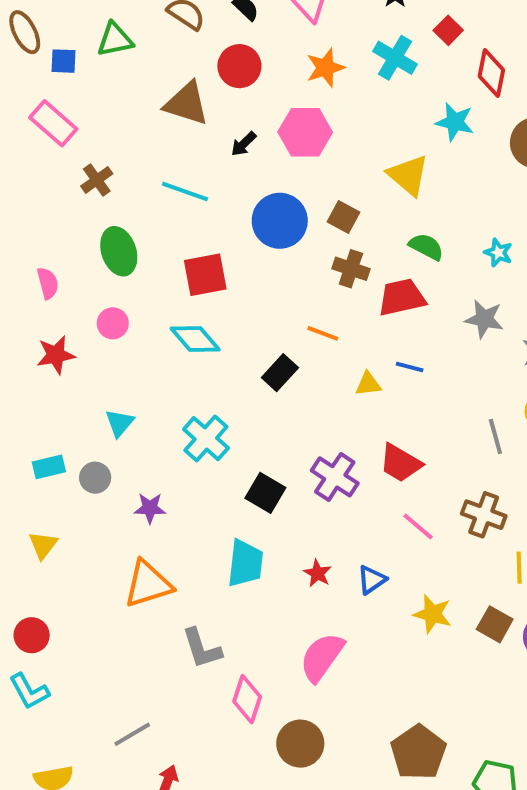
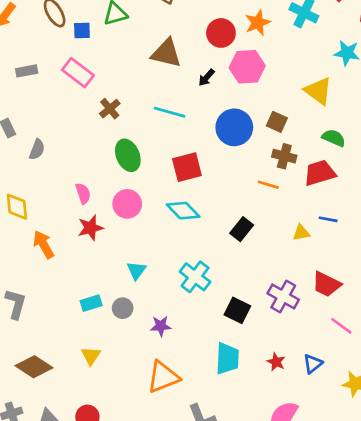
red circle: (239, 66) -> (221, 33), moved
pink semicircle: (48, 283) -> (83, 193), moved
pink circle: (113, 323) -> (127, 204), size x1.4
orange line: (323, 333) -> (268, 185), moved

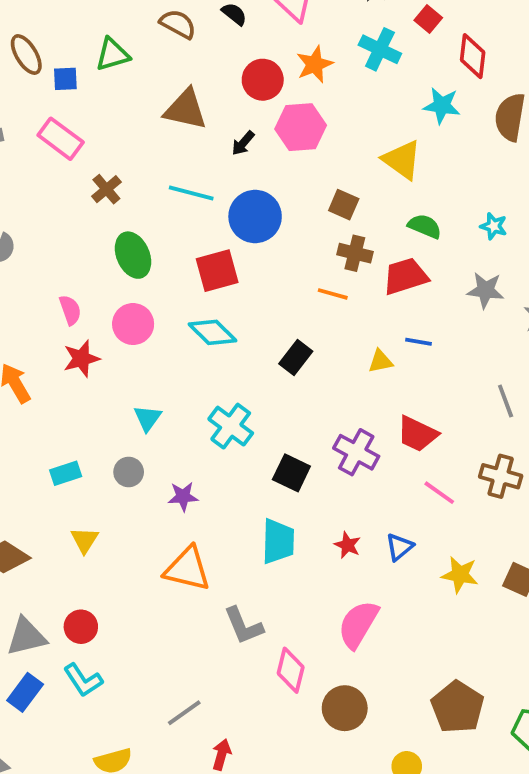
blue circle: (234, 127) -> (255, 217), moved
cyan rectangle: (91, 303) -> (66, 473), moved
orange triangle: (163, 377) -> (187, 569), turned 36

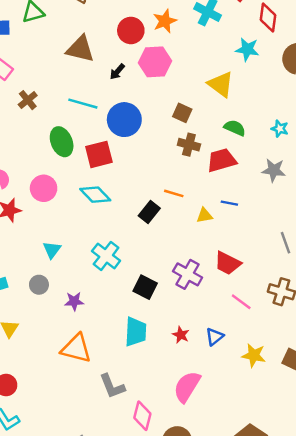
green ellipse: (133, 255) -> (62, 142), moved
orange line: (333, 294) -> (174, 193), moved

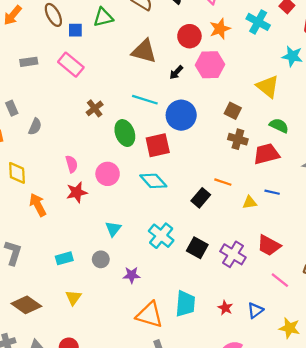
brown cross: (28, 100) -> (95, 108), moved
black square: (145, 287) -> (197, 248), moved
orange triangle: (76, 348) -> (150, 315), moved

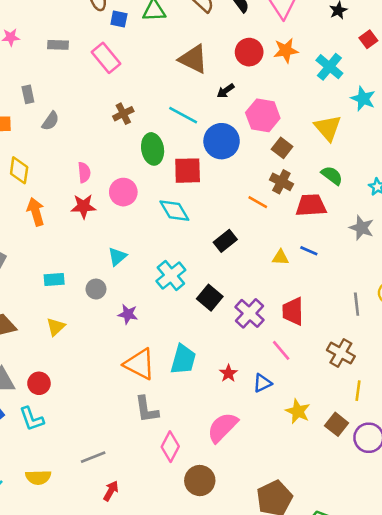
cyan cross: (258, 22) -> (329, 67), moved
pink hexagon: (210, 65) -> (263, 115), moved
orange line: (223, 182) -> (258, 202), moved
red trapezoid: (269, 245) -> (293, 311), turned 50
pink line: (280, 280) -> (281, 350), moved

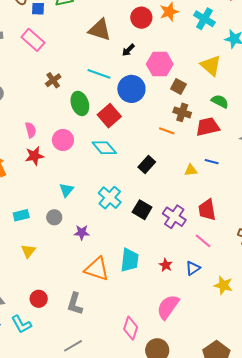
red square: (188, 171) -> (109, 116), turned -30
red circle: (39, 383) -> (39, 299), moved
gray L-shape: (147, 409) -> (75, 304), moved, turned 35

